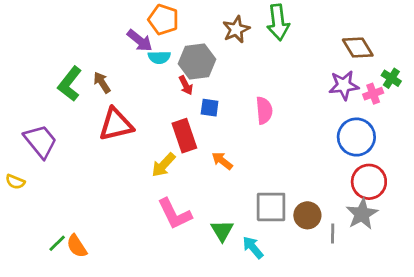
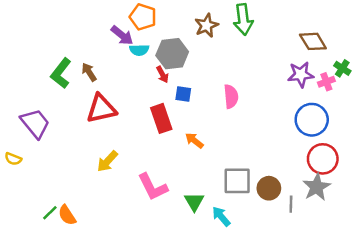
yellow arrow: (163, 165) -> (107, 161), moved

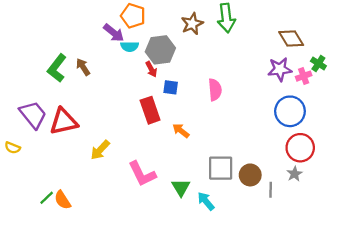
red triangle: (101, 109) -> (64, 122), moved
gray star: (317, 187) -> (295, 174), size x0.6

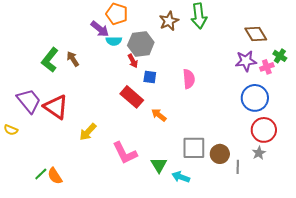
red rectangle: (150, 110) -> (132, 97), turned -30
red triangle: (64, 122) -> (56, 107), turned 48
cyan arrow: (206, 201) -> (181, 177), turned -30

